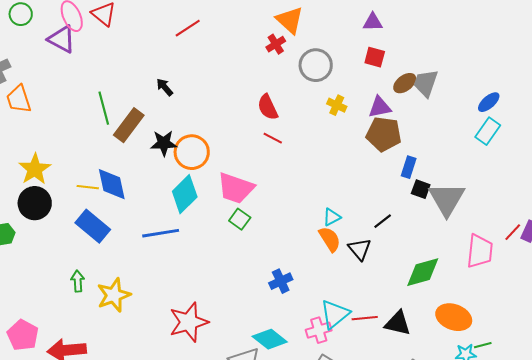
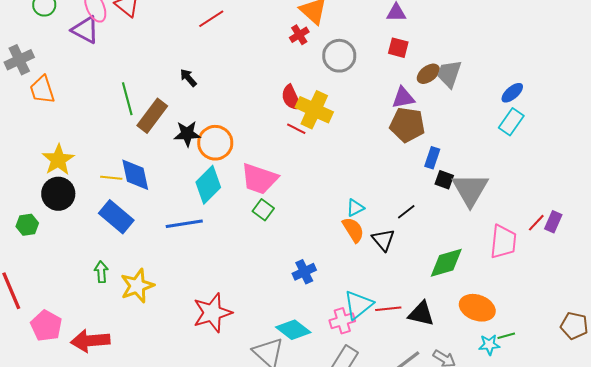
yellow cross: (337, 105) -> (314, 110), moved, size x1.8

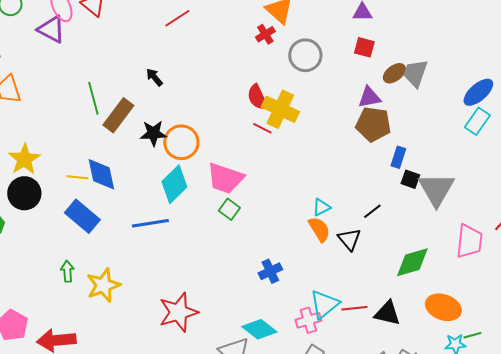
blue ellipse: (512, 93) -> (478, 92), size x1.4

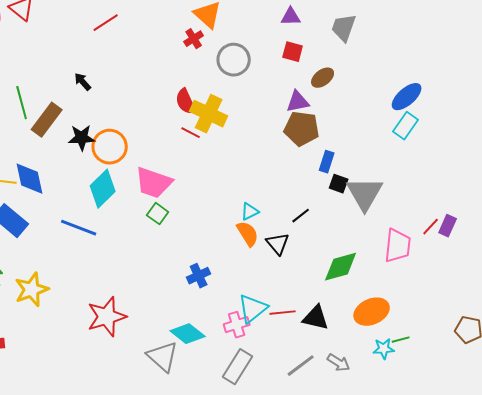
gray trapezoid: (415, 73) -> (344, 28), moved
blue line: (150, 223) -> (79, 228), turned 30
orange ellipse: (443, 307) -> (372, 312), turned -44

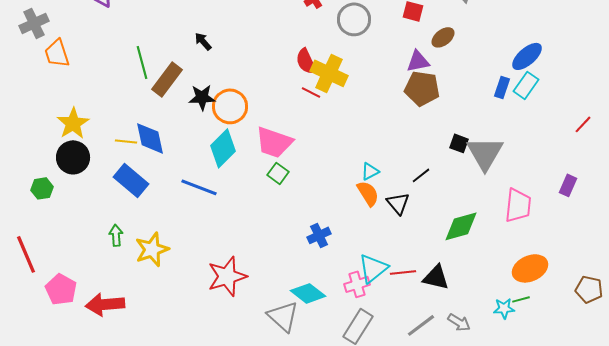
blue rectangle: (327, 162) -> (502, 87), moved
red line: (431, 227) -> (583, 124), moved
orange ellipse: (372, 312) -> (530, 268), moved

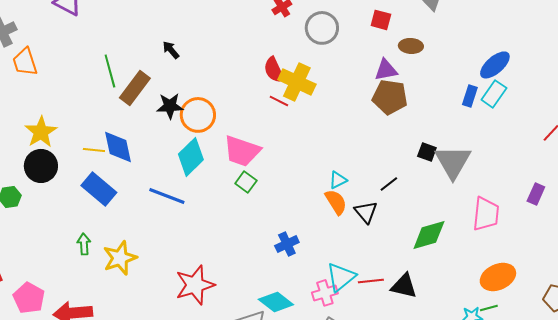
brown ellipse: (443, 37) -> (411, 46), turned 40

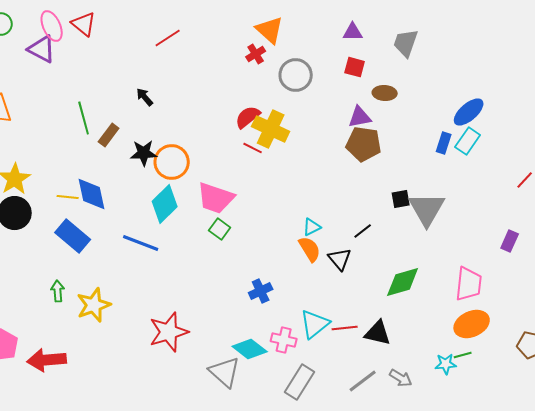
red semicircle: (274, 70) -> (248, 117), turned 76
brown rectangle: (135, 88) -> (109, 135), size x0.7
black square: (427, 152) -> (401, 199), turned -30
pink trapezoid: (486, 214) -> (469, 284), moved
pink cross: (325, 293) -> (284, 340), moved, turned 30

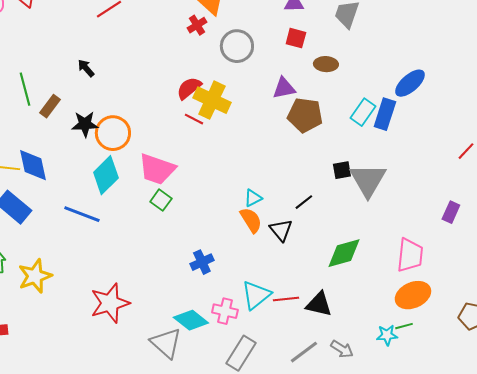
purple triangle: (360, 117) -> (284, 88), moved
cyan rectangle: (468, 141) -> (363, 112), moved
blue rectangle: (444, 143) -> (385, 114), size x1.4

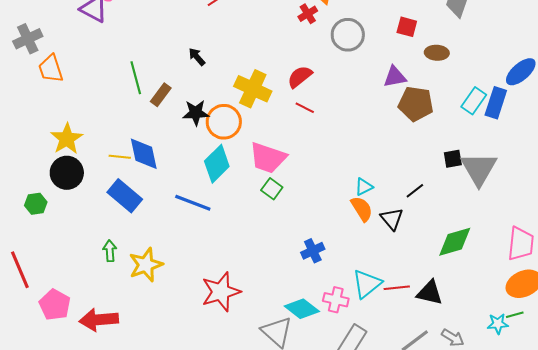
yellow cross: (212, 100) -> (253, 89), moved

